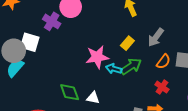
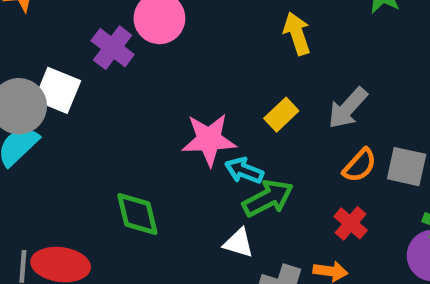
green arrow: (131, 66) -> (268, 198), moved
white triangle: (93, 98) -> (239, 243), moved

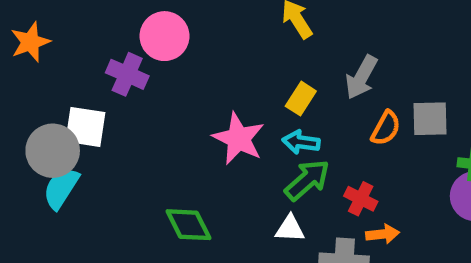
pink star: (209, 140) -> (239, 139), turned -30
cyan arrow: (244, 171) -> (301, 142), moved
red cross: (351, 223) -> (361, 199), moved

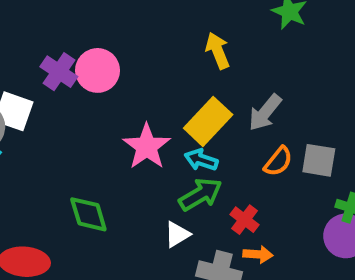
pink circle: (164, 36) -> (98, 70), moved
yellow rectangle: (301, 99) -> (208, 121), size x1.6
white triangle: (290, 229) -> (177, 234), turned -44

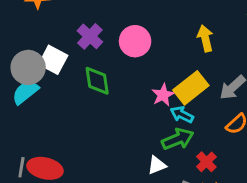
pink circle: (98, 70) -> (135, 41), moved
pink star: (147, 147) -> (163, 95), moved, size x0.7
green diamond: (88, 214) -> (97, 81), moved

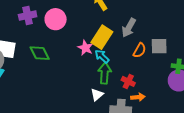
purple cross: (90, 36) -> (28, 16), moved, turned -36
cyan arrow: (182, 115) -> (102, 56), turned 35
green arrow: (178, 139) -> (105, 73), turned -45

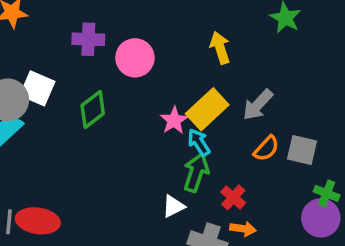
green diamond: (40, 53) -> (93, 109), turned 65

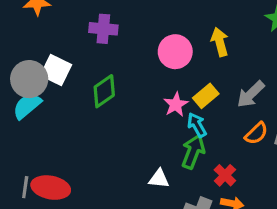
pink circle: (135, 58) -> (175, 52), moved
yellow rectangle: (207, 109) -> (206, 96), size x0.7
white triangle: (173, 206) -> (159, 179), moved, turned 30

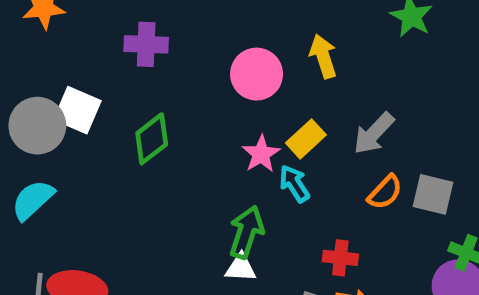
cyan semicircle: (27, 106) -> (33, 200), moved
green arrow: (193, 152) -> (246, 232), moved
red cross: (225, 175) -> (340, 258), turned -35

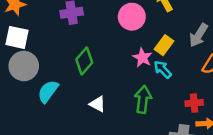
white square: (77, 110) -> (17, 37), moved
cyan semicircle: (33, 200) -> (48, 91), moved
white triangle: (241, 268) -> (98, 104), moved, turned 36

